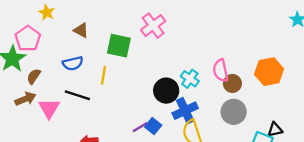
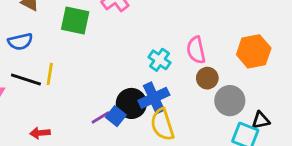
yellow line: (103, 75) -> (50, 74), moved
brown circle: (232, 83) -> (207, 78), moved
black circle: (166, 91) -> (131, 103), moved
gray circle: (234, 112) -> (230, 101), moved

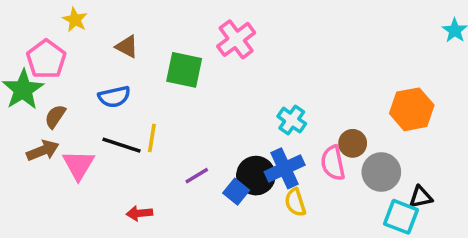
pink semicircle: (196, 50) -> (333, 163), moved
purple line: (100, 117) -> (197, 176), moved
yellow semicircle: (162, 125) -> (295, 202), size x0.7

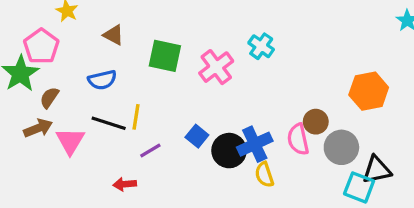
pink cross: (236, 39) -> (216, 67), moved
cyan cross: (292, 120) -> (261, 46), moved
purple line: (197, 176) -> (150, 151), moved
blue square: (236, 192) -> (197, 136), moved
black triangle: (421, 197) -> (377, 170), size x1.4

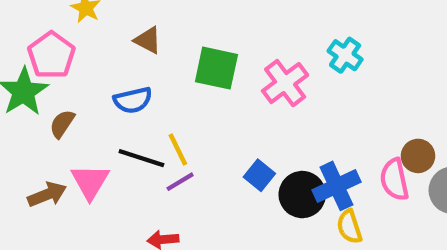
yellow line: (136, 117) -> (178, 150), turned -35
brown arrow: (38, 128) -> (47, 195), moved
purple line: (150, 151) -> (180, 182), moved

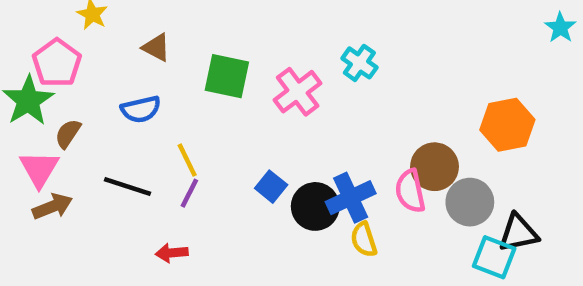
brown circle: (418, 156) -> (434, 167), size x1.4
black line: (141, 158) -> (128, 187), moved
pink triangle: (90, 182) -> (39, 169), moved
purple line: (180, 182) -> (189, 193), turned -32

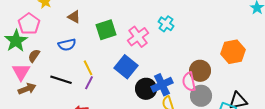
green square: (227, 76) -> (106, 30), turned -30
blue square: (271, 187) -> (126, 67), moved, size x1.6
gray circle: (470, 202) -> (201, 96), moved

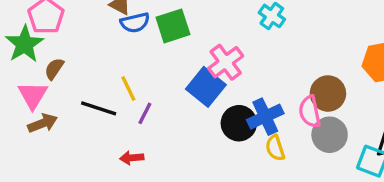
pink cross: (138, 37) -> (226, 62), moved
blue semicircle: (67, 45) -> (135, 23), moved
yellow line: (88, 68) -> (128, 89), moved

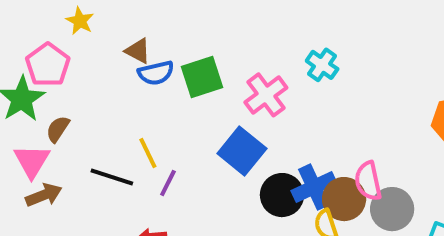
pink cross: (226, 62) -> (266, 95), moved
brown circle: (328, 94) -> (344, 199), moved

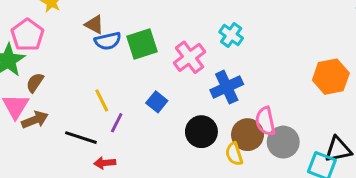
blue square: (242, 151) -> (157, 102), moved, size x0.6
black line: (112, 177) -> (81, 138), moved
blue cross: (314, 187) -> (227, 87), moved
brown arrow: (44, 195) -> (35, 120), moved

